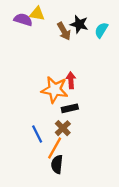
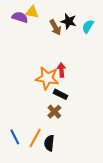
black rectangle: (70, 108) -> (60, 94), turned 40
blue line: (37, 134) -> (15, 137), moved
orange line: (55, 148) -> (35, 138), moved

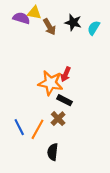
brown arrow: (55, 27) -> (49, 27), moved
red arrow: (61, 70) -> (66, 74), turned -152
blue line: (15, 137) -> (19, 127), moved
orange line: (35, 138) -> (38, 129), moved

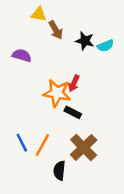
purple semicircle: (21, 18) -> (22, 55), moved
black star: (73, 22) -> (85, 41), moved
cyan semicircle: (94, 28) -> (105, 46), moved, turned -144
brown cross: (58, 119) -> (84, 147), moved, size x1.6

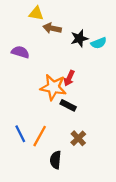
brown arrow: (56, 30) -> (52, 28), turned 132
black star: (85, 41) -> (79, 38), turned -30
brown cross: (84, 147) -> (78, 138), size x0.6

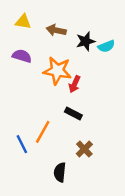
yellow triangle: (36, 13) -> (23, 22), moved
orange star: (53, 87) -> (57, 71), moved
orange line: (40, 136) -> (43, 132), moved

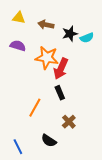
red arrow: (75, 84) -> (61, 69), size x1.5
black rectangle: (73, 114) -> (60, 93), turned 40
blue line: (22, 144) -> (18, 147), moved
black semicircle: (60, 172) -> (49, 141), turned -63

